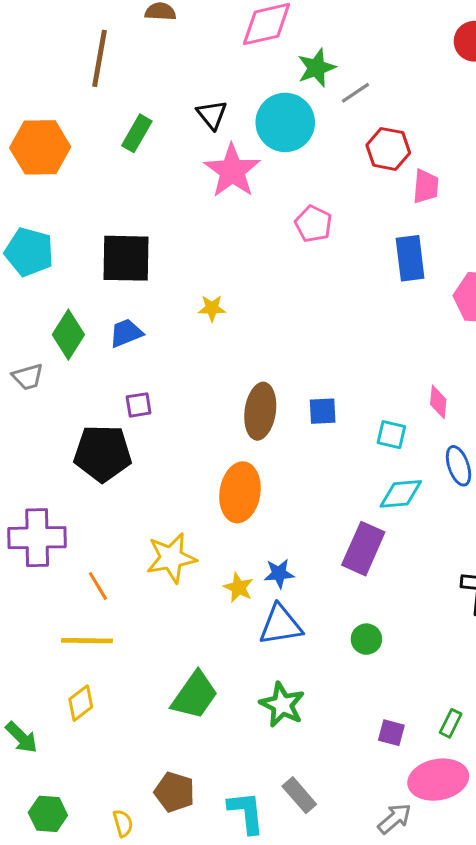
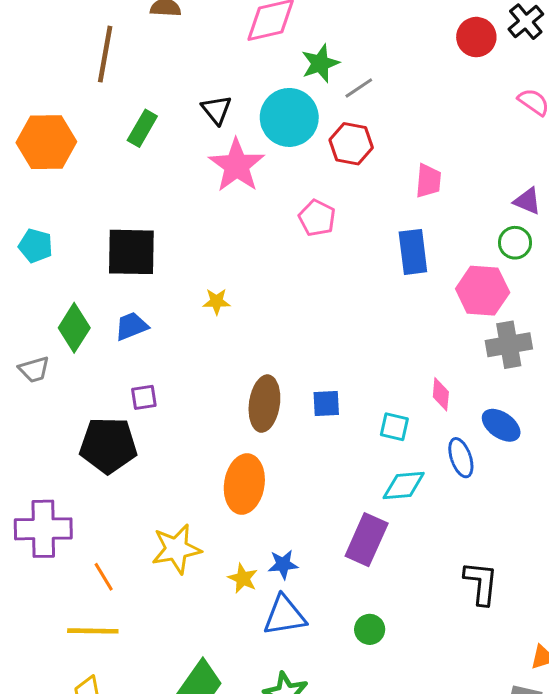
red hexagon: (388, 149) -> (351, 144), moved
cyan pentagon: (29, 252) -> (36, 246), size x0.7

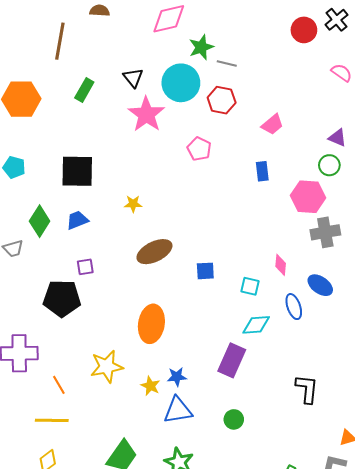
gray line: (359, 88) -> (227, 63), turned 48
pink trapezoid: (428, 181) -> (272, 125), turned 45
blue rectangle: (413, 252) -> (262, 171), size x0.7
brown ellipse: (264, 404) -> (154, 252), moved, turned 56

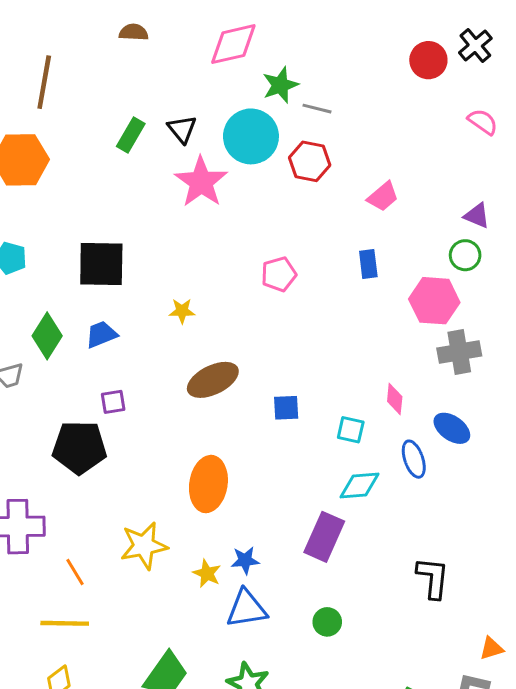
brown line: (60, 41) -> (44, 82), moved
green rectangle: (84, 90) -> (131, 135), moved
pink pentagon: (199, 149) -> (279, 274), moved, turned 30

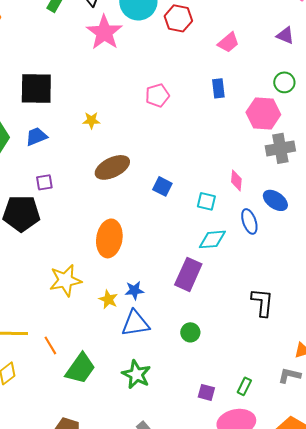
purple triangle: (477, 216) -> (285, 35), moved
blue square: (286, 408) -> (162, 186), turned 30
orange line: (75, 572) -> (50, 345), moved

